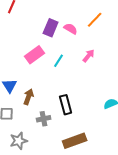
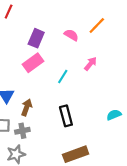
purple rectangle: (51, 28) -> (36, 38), moved
cyan line: (59, 61) -> (63, 76), moved
gray cross: (44, 119) -> (22, 131), moved

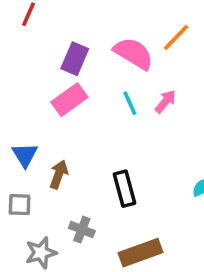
pink semicircle: (71, 35) -> (133, 53), size x1.6
cyan line: (63, 76) -> (130, 103), moved, turned -56
gray cross: (22, 131) -> (82, 230), moved, turned 32

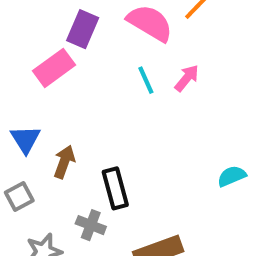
pink rectangle: (69, 100) -> (54, 68), moved
black rectangle: (125, 189) -> (115, 188), moved
gray square: (20, 205) -> (19, 197), turned -30

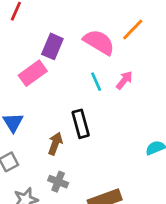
brown arrow: (64, 162) -> (55, 144), moved
black rectangle: (115, 188) -> (81, 124), moved

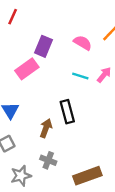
pink semicircle: (99, 42) -> (83, 43), size x0.7
cyan line: (96, 82) -> (80, 76), turned -49

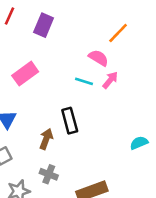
pink semicircle: (83, 43) -> (98, 58), moved
purple rectangle: (44, 46) -> (44, 25), moved

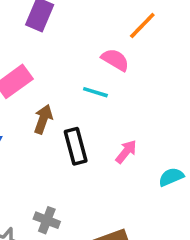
pink arrow: (110, 80) -> (126, 152), moved
brown arrow: (46, 139) -> (43, 119), moved

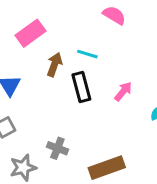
cyan line: (95, 92) -> (87, 54), moved

